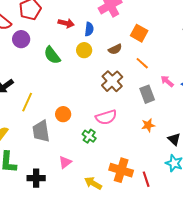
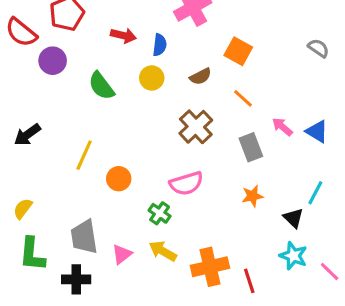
yellow line: (27, 102) -> (84, 155), moved
gray trapezoid: (41, 131) -> (84, 237), moved
orange cross: (121, 170) -> (210, 267), turned -30
yellow arrow: (93, 183) -> (163, 251), moved

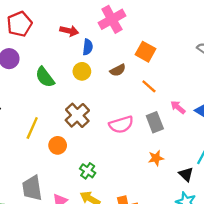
red arrow: (123, 35) -> (69, 31), moved
brown cross: (196, 127) -> (77, 115), moved
pink semicircle: (186, 183) -> (121, 125), moved

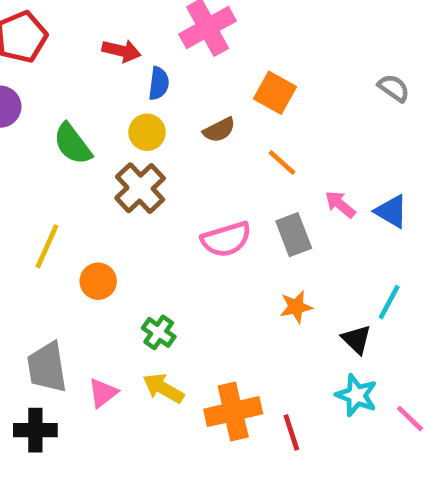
brown cross: (77, 115) -> (140, 188), moved

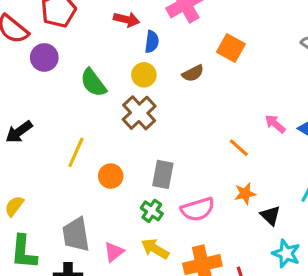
orange line: (282, 163) -> (239, 148), moved
gray rectangle: (294, 235) -> (163, 174), moved, turned 32
pink semicircle: (226, 239) -> (198, 209), moved
black triangle: (357, 339) -> (270, 216), moved

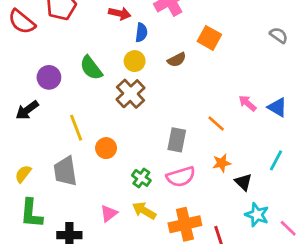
purple circle: (44, 57) -> (49, 77), moved
yellow line: (76, 152) -> (76, 128), turned -45
gray rectangle: (163, 174) -> (177, 140), moved
gray trapezoid: (76, 235) -> (65, 171), moved

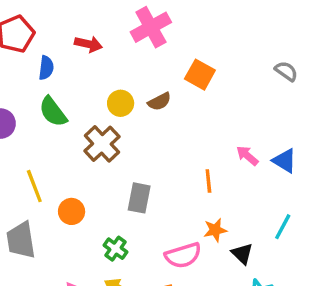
blue semicircle: (141, 33) -> (46, 68), moved
yellow circle: (135, 61) -> (121, 103), moved
orange line: (216, 124) -> (208, 181), turned 42
gray rectangle: (177, 140) -> (139, 198), moved
pink semicircle: (181, 177) -> (183, 255), moved

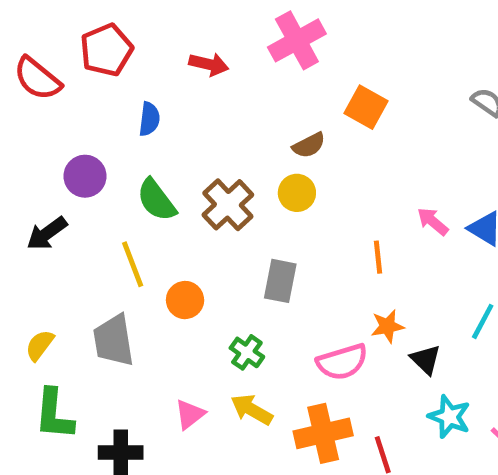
blue semicircle: (46, 68) -> (149, 119), moved
yellow circle: (121, 103) -> (297, 193), moved
green semicircle: (53, 112) -> (156, 200), moved

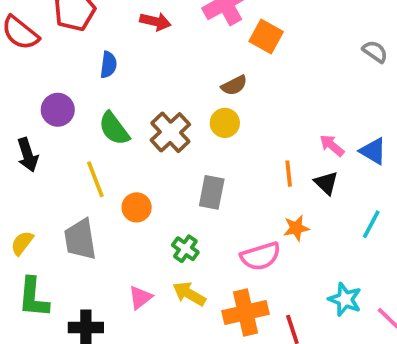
orange square: (366, 107) -> (266, 37), moved
black arrow: (47, 233) -> (28, 155), turned -72
black triangle: (426, 360) -> (326, 183), moved

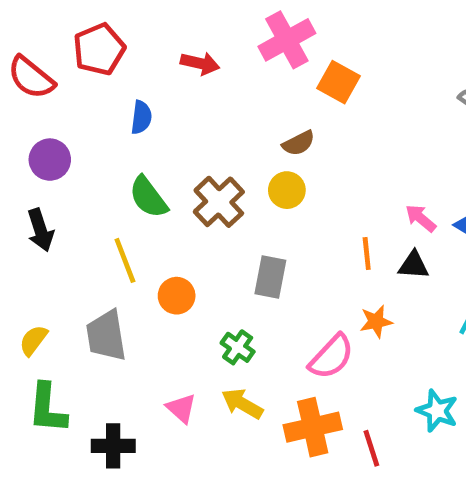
purple circle: (58, 110) -> (50, 160), moved
black triangle: (326, 183) -> (414, 265), turned -40
pink semicircle: (260, 256) -> (331, 357), turned -30
pink triangle: (140, 298) -> (181, 408), turned -40

